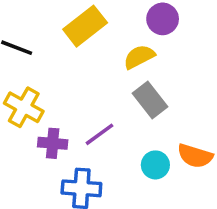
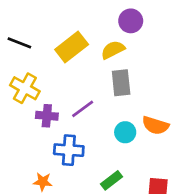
yellow rectangle: (85, 26) -> (72, 47), moved
gray rectangle: (150, 100) -> (121, 83), turned 32

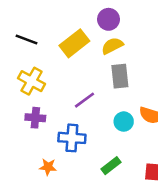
purple circle: (131, 21) -> (109, 19), moved
purple cross: (47, 116) -> (35, 118), moved

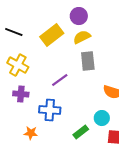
cyan circle: (124, 122) -> (102, 118), moved

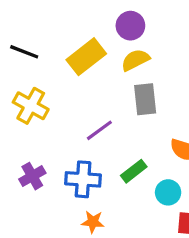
purple cross: (21, 94) -> (32, 176), moved, turned -35
green rectangle: (81, 132) -> (134, 171), moved
orange star: (31, 133) -> (93, 222), moved

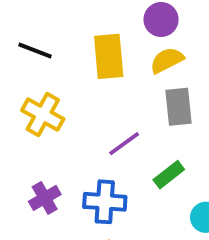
yellow rectangle: (86, 57) -> (109, 56), turned -57
green rectangle: (134, 171) -> (169, 175), moved

